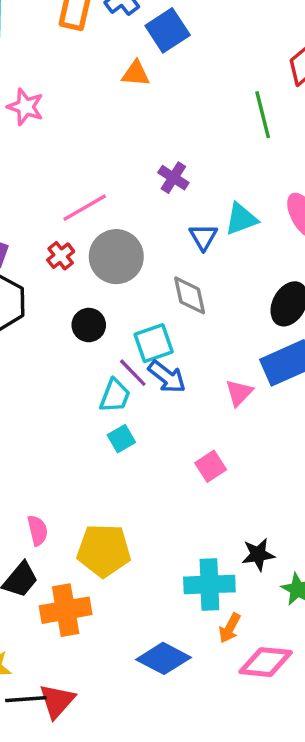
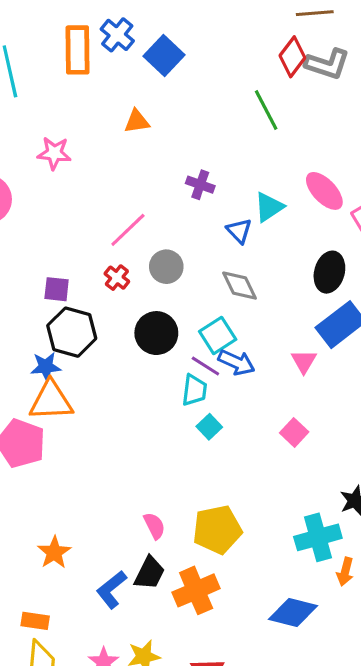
orange triangle: (136, 74) -> (137, 121), moved
gray circle: (116, 257) -> (166, 267), size x0.7
black circle: (89, 325) -> (156, 333), size x1.4

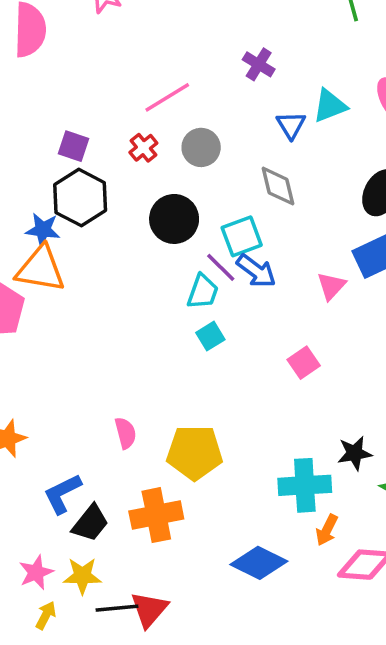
black trapezoid: (150, 573) -> (90, 523), moved

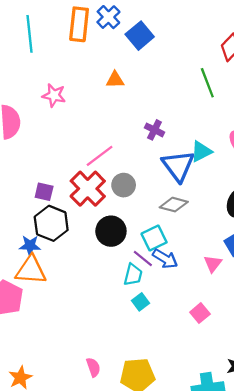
blue triangle: (291, 125) -> (178, 166), size x1.8
red cross: (143, 148) -> (88, 189), size x2.0
gray diamond: (278, 186) -> (174, 205), turned -56

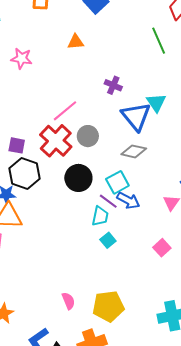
cyan triangle: (201, 152) -> (156, 103), turned -35

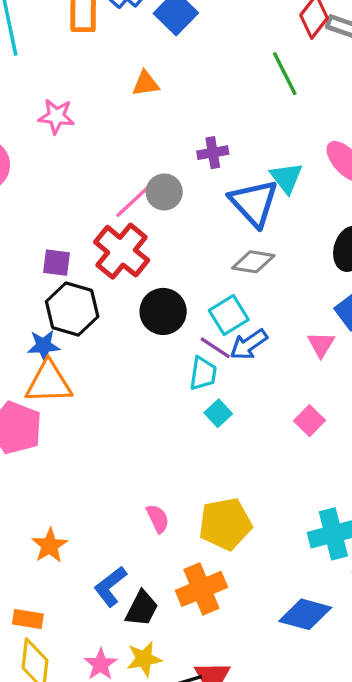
purple cross: (113, 85) -> (213, 153), turned -30
gray circle: (88, 136) -> (164, 192), moved
blue arrow: (128, 200) -> (249, 344), turned 120

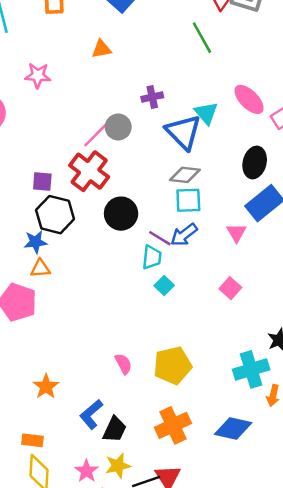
cyan square: (229, 315) -> (188, 200), moved, turned 32
orange triangle: (49, 382) -> (40, 268), size x0.6
orange cross: (201, 589) -> (173, 425), moved

